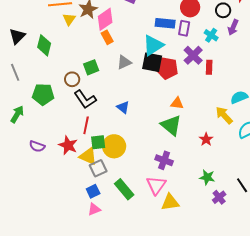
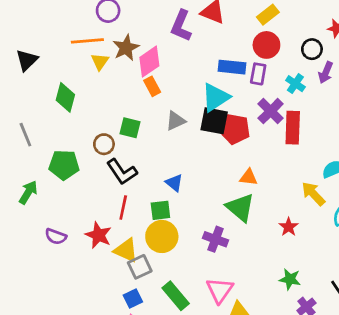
black triangle: (17, 36) -> (27, 60), moved
green square: (91, 67) -> (130, 128), turned 35
red rectangle: (209, 67) -> (293, 128), size x1.6
green square: (98, 142) -> (160, 210), moved
purple cross: (164, 160) -> (216, 239), moved

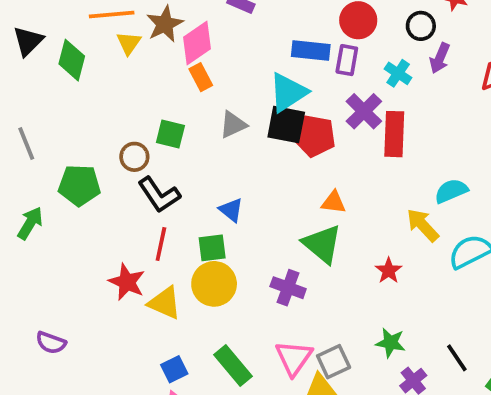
green diamond: (65, 97) -> (72, 60), moved
purple semicircle: (56, 236) -> (51, 343), moved
gray square: (140, 267) -> (334, 362), moved

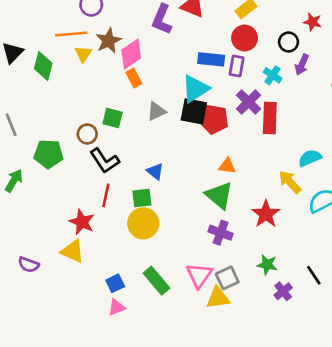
red star: (389, 271) -> (266, 214), size x1.5
purple cross: (288, 288) -> (221, 233), moved
yellow triangle: (165, 303) -> (73, 251), moved

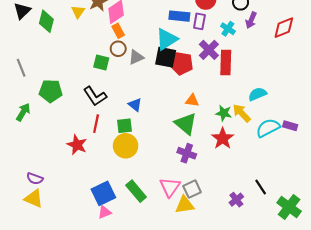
brown circle: (87, 134) -> (118, 49), moved
yellow triangle: (73, 251) -> (34, 199), moved
green star: (267, 265) -> (224, 113), moved
blue square: (115, 283) -> (103, 193), size x1.6

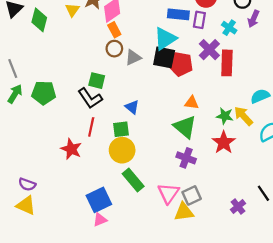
green square: (101, 62) -> (97, 81), moved
green arrow: (23, 112) -> (15, 94), moved
green rectangle: (136, 191) -> (133, 180), moved

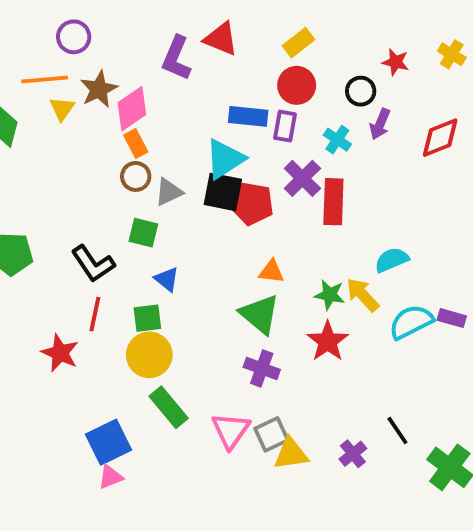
green square: (97, 81) -> (143, 233), moved
yellow triangle: (184, 212) -> (291, 454), moved

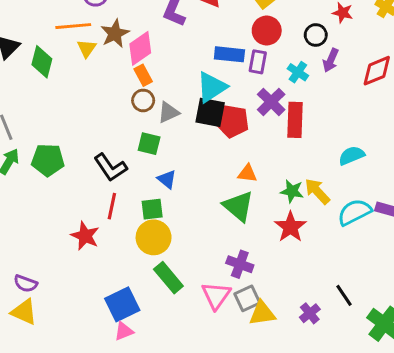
cyan semicircle: (392, 260) -> (351, 156), moved
purple cross: (262, 368) -> (240, 264), moved

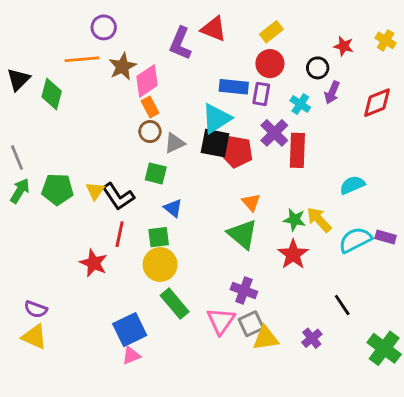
yellow triangle: (87, 48) -> (95, 191), moved
orange triangle: (247, 173) -> (251, 202), turned 42
black line: (344, 295) -> (342, 305), moved

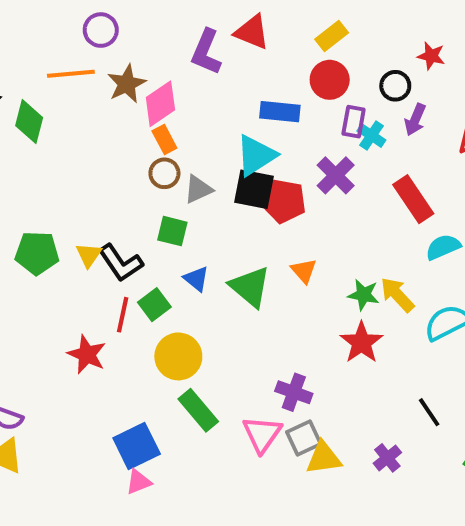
purple rectangle: (261, 94) -> (354, 122), moved
red rectangle: (297, 150) -> (413, 199), moved, turned -36
green triangle: (242, 234) -> (250, 287), moved
green square: (159, 237) -> (154, 305), moved, turned -30

